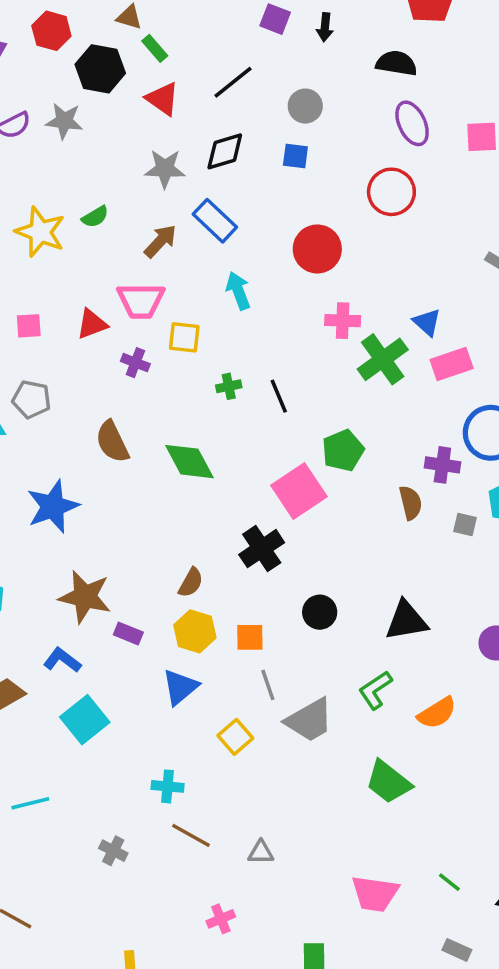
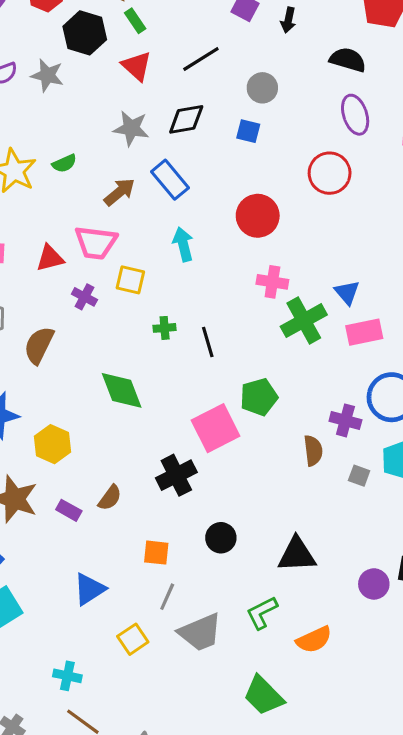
brown semicircle: (112, 442) -> (39, 345), moved, turned 45
yellow hexagon: (195, 631) -> (52, 444), moved
purple rectangle: (128, 633) -> (69, 510), moved
gray line: (268, 685) -> (167, 597), turned 36

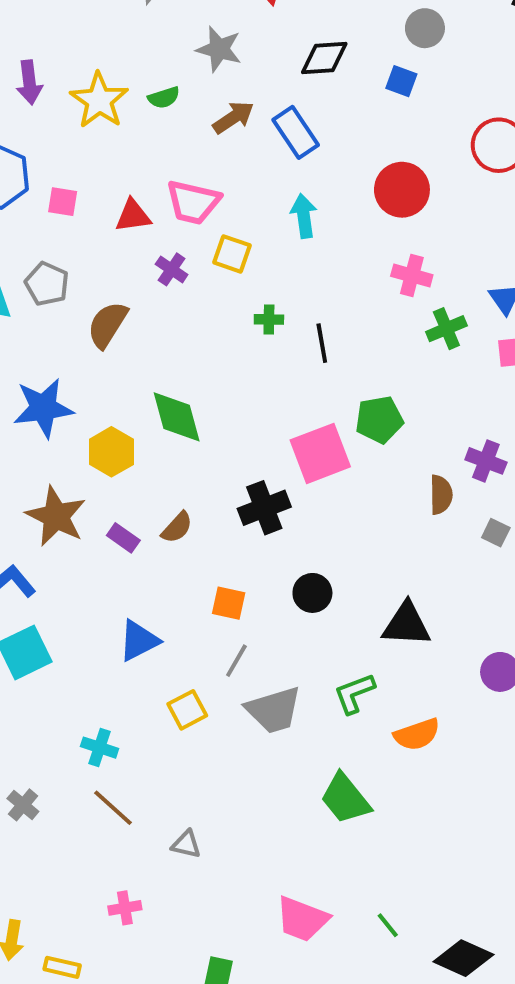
gray star: (131, 128) -> (219, 49), moved
brown arrow: (120, 192) -> (233, 117), moved
green cross: (304, 321) -> (446, 329), size x0.7
green diamond: (122, 390) -> (177, 417), moved

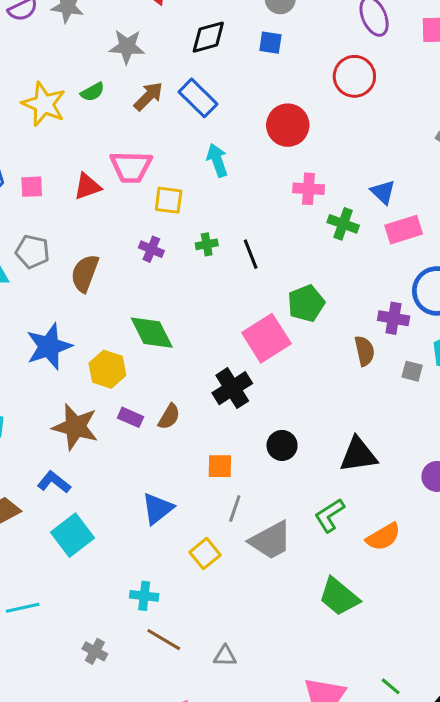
purple cross: (172, 269) -> (151, 249), moved
green cross: (446, 329) -> (343, 224), turned -36
purple rectangle: (123, 538) -> (130, 417), moved

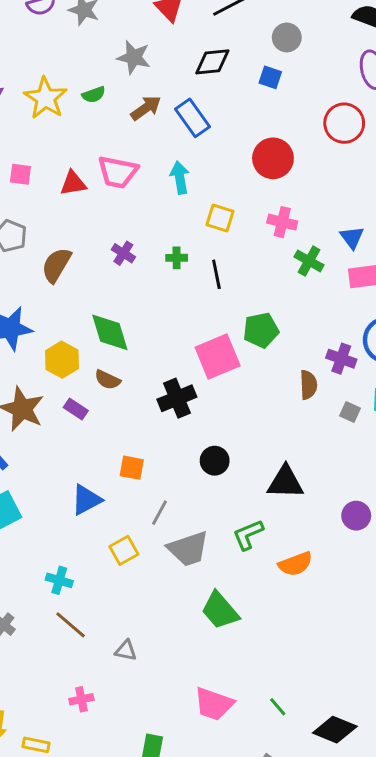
cyan arrow: (217, 160) -> (180, 178), moved
yellow square: (169, 200) -> (220, 218), moved
brown semicircle: (169, 417) -> (107, 380), moved, turned 75
orange square: (220, 466) -> (132, 468), moved
green trapezoid: (339, 597) -> (220, 611), moved

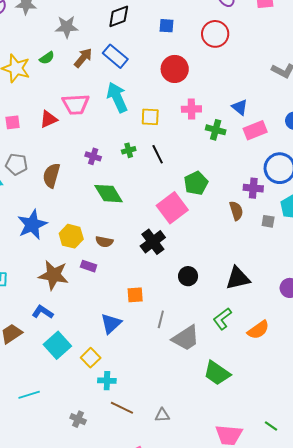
blue square: (270, 77) -> (166, 26), moved
cyan arrow: (180, 178) -> (117, 97), size x1.4
green diamond: (110, 332) -> (109, 194), moved
yellow square: (124, 550) -> (91, 358), moved

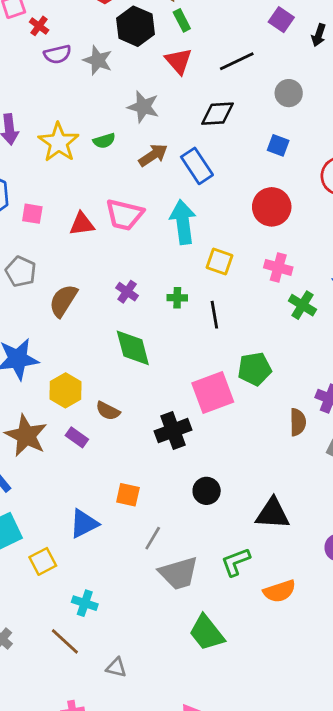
cyan cross: (107, 381) -> (85, 603), moved

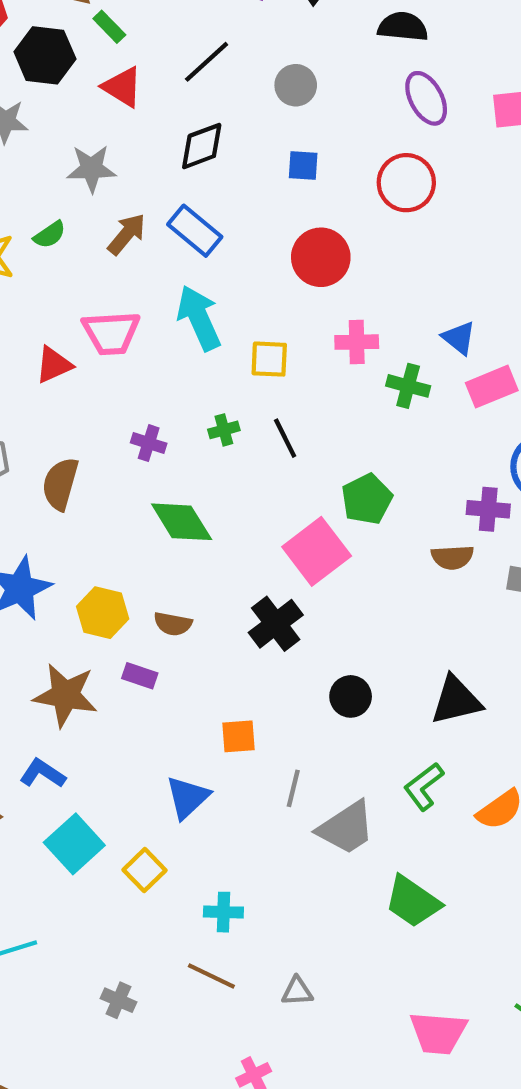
brown semicircle: (298, 422) -> (452, 557), turned 104

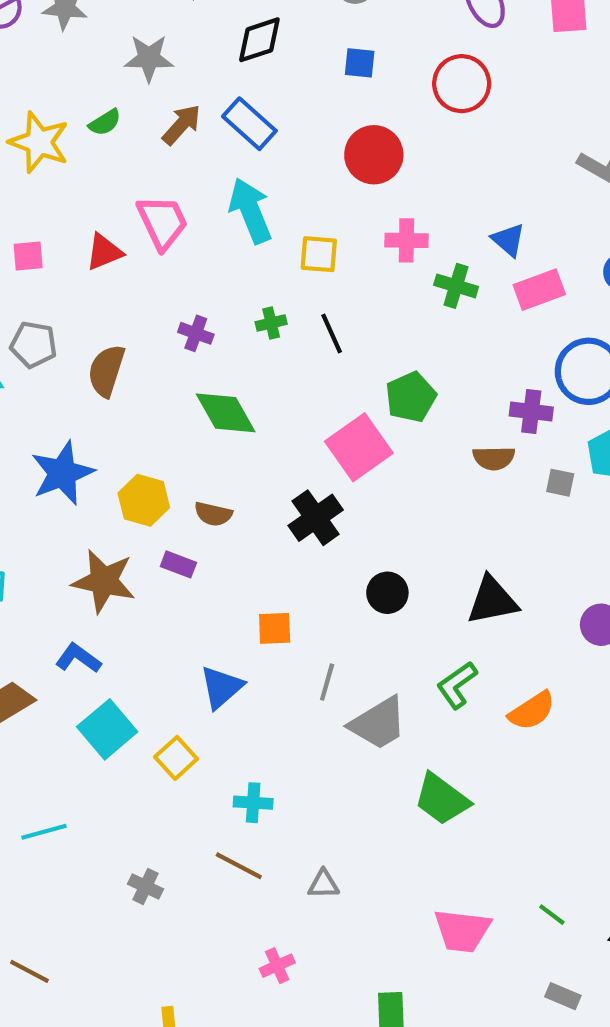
pink trapezoid: (111, 333) -> (162, 222), turned -114

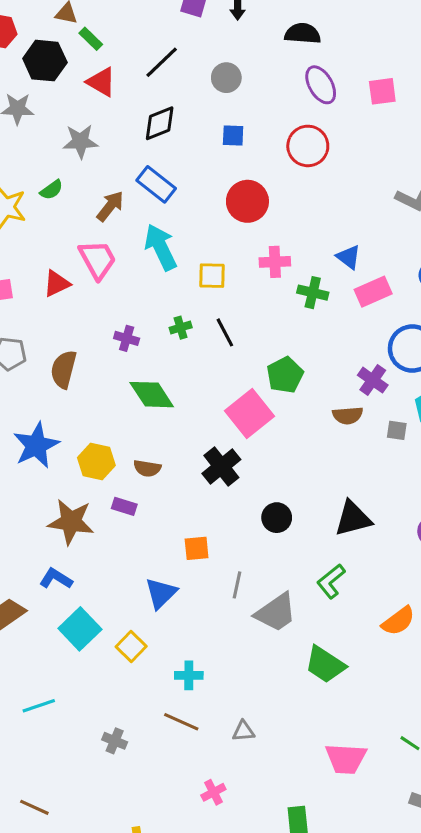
brown arrow: (182, 125) -> (110, 206), moved
purple cross: (531, 412) -> (373, 380), turned 32
orange semicircle: (532, 711) -> (398, 621), moved

